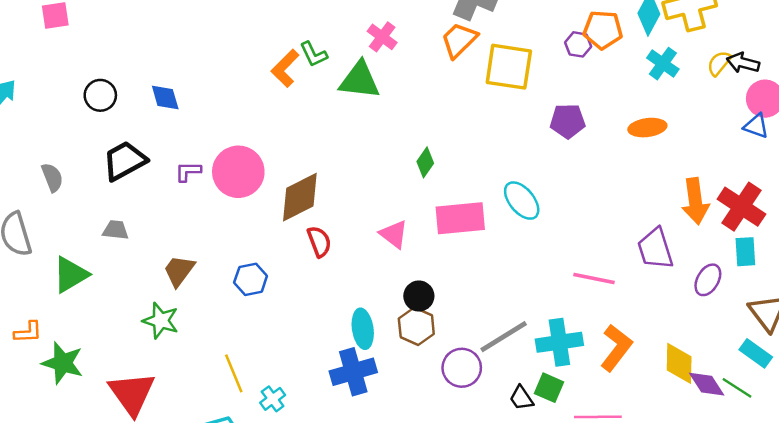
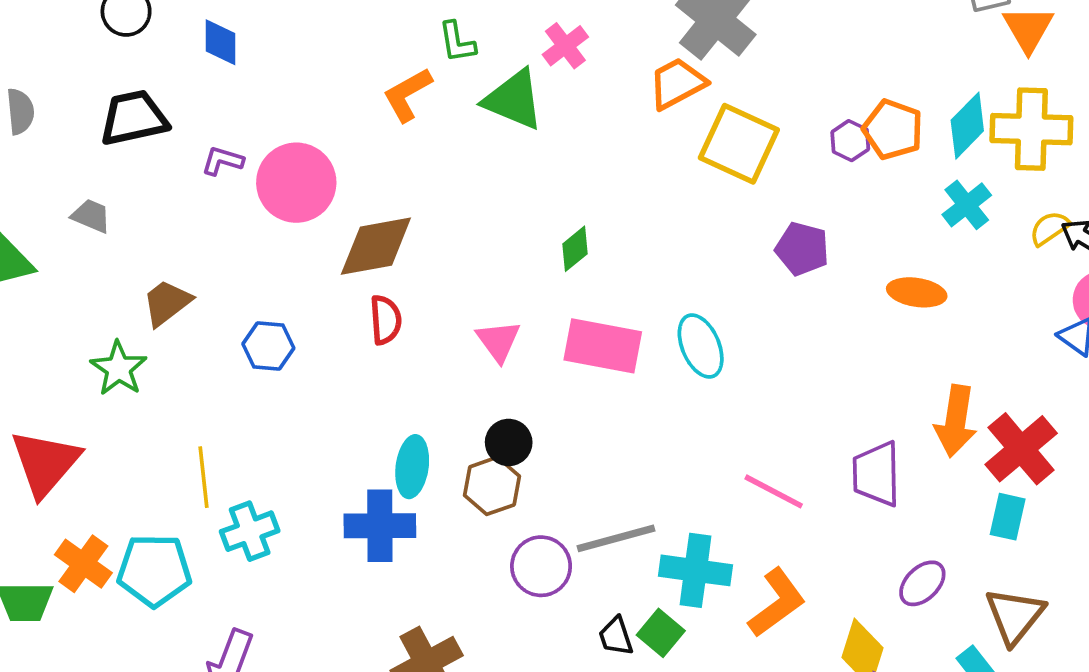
orange L-shape: (285, 68) -> (407, 95), moved
purple ellipse: (708, 280) -> (922, 583), moved
cyan cross: (273, 399) -> (250, 531), size x1.4

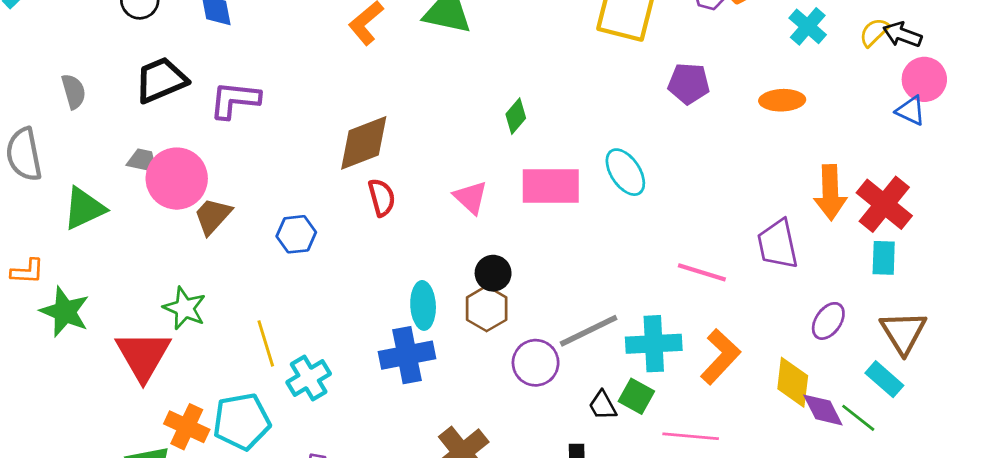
purple L-shape: (222, 161) -> (235, 100), size x1.6
pink circle: (296, 183) -> (177, 179), moved
green star: (119, 368) -> (185, 308), moved

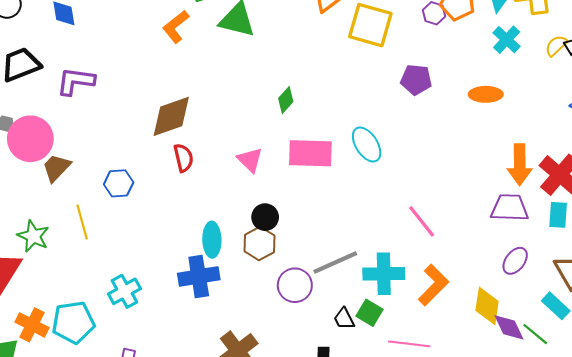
purple trapezoid: (778, 244) -> (510, 208), moved, turned 102
pink line: (702, 272) -> (422, 221), turned 33
yellow line: (266, 343) -> (82, 222), moved

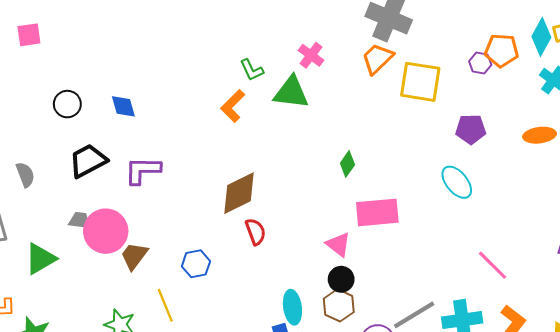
cyan ellipse: (367, 145) -> (457, 182), moved
pink triangle: (250, 160) -> (338, 244), moved

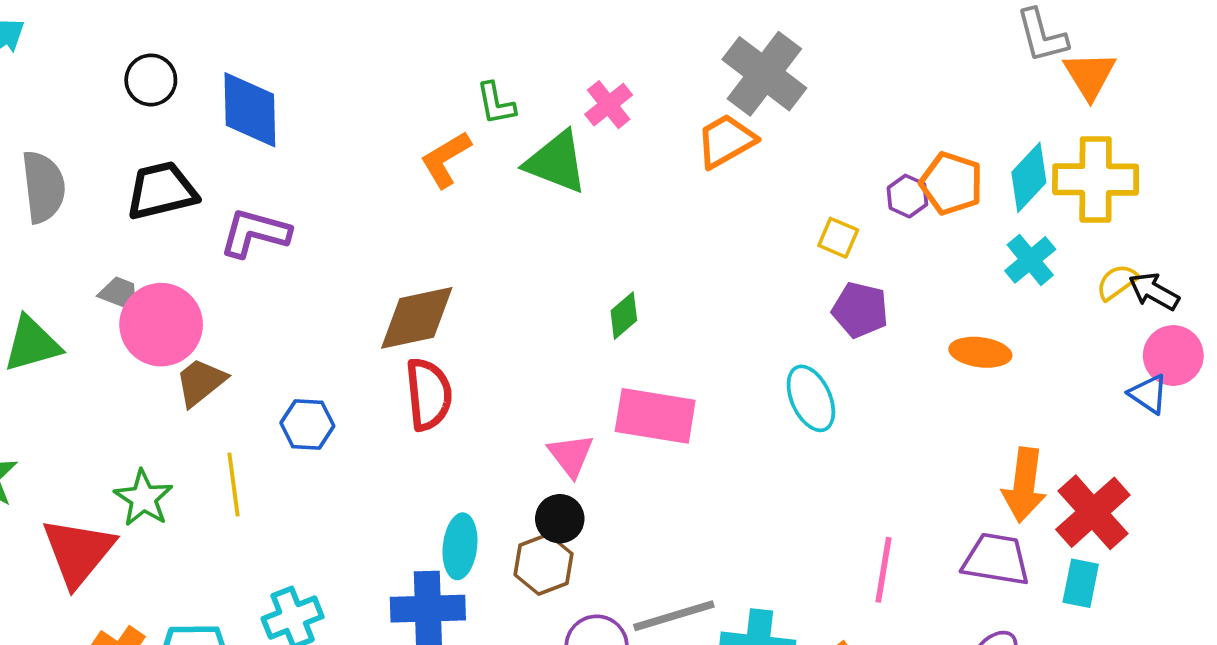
yellow square: (420, 82) -> (838, 238), moved, size x0.5
blue diamond: (123, 106) -> (250, 110), size x1.6
gray semicircle: (25, 175) -> (43, 187), size x1.5
red semicircle: (255, 232) -> (429, 394), size x1.4
pink line: (492, 265) -> (884, 570), moved, turned 40

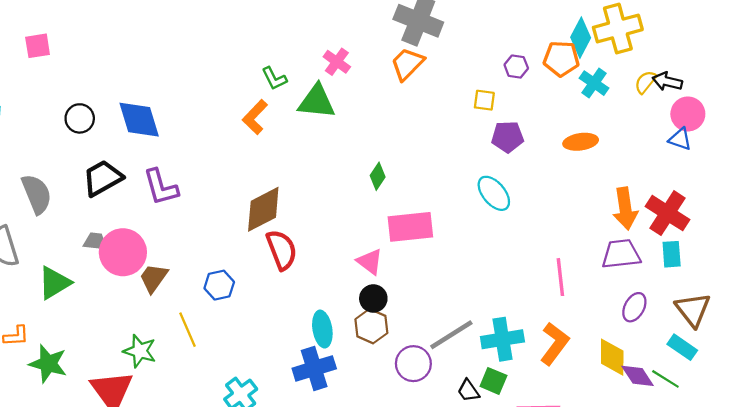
orange pentagon: (951, 183) -> (561, 59), moved
purple L-shape: (255, 233) -> (161, 187), turned -105

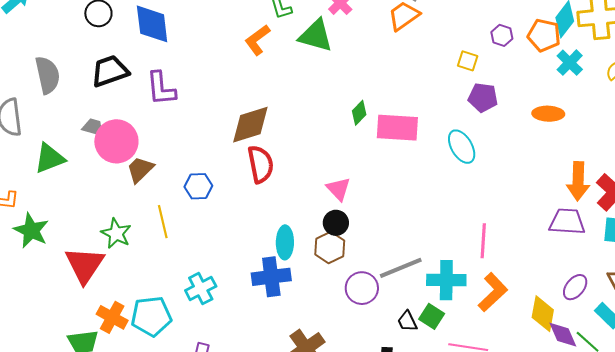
pink rectangle: (410, 227) -> (397, 128), moved
pink line: (560, 277) -> (483, 241), moved
purple ellipse: (634, 307) -> (575, 287), moved

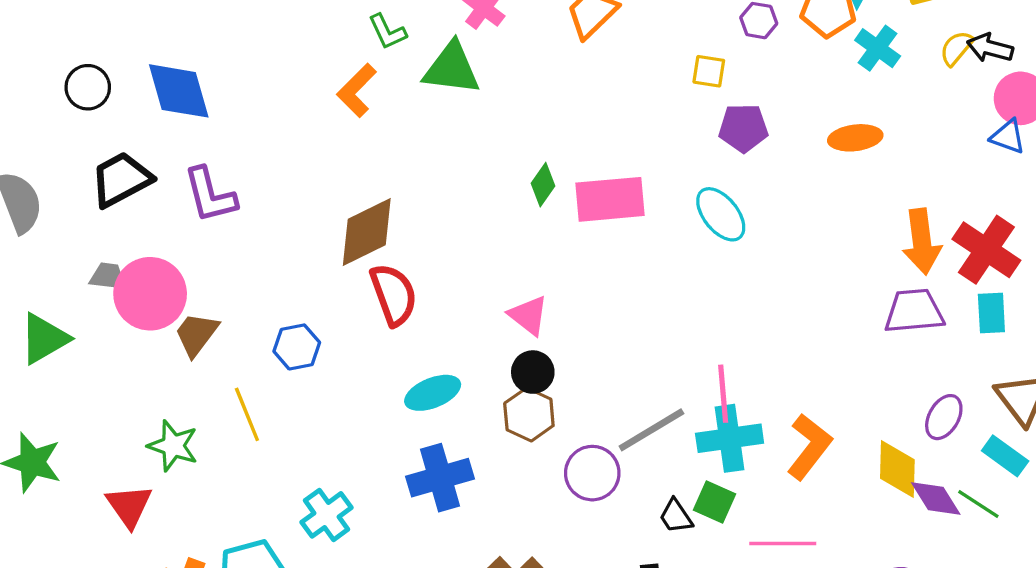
pink line: (483, 241) -> (723, 394), moved
cyan ellipse: (285, 242) -> (433, 393), moved, turned 76
red triangle: (85, 265) -> (129, 506), size x0.7

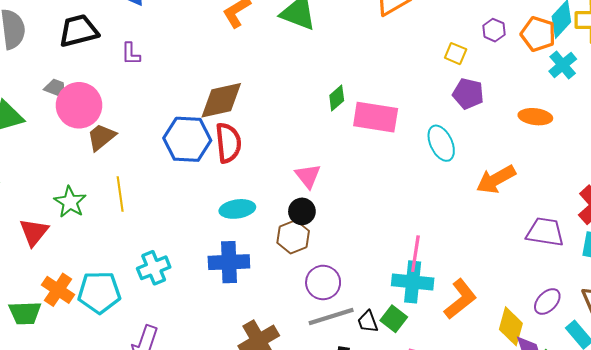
purple L-shape: (210, 195) -> (131, 54), size x0.6
orange arrow: (922, 242) -> (496, 179), moved, turned 54
blue hexagon: (297, 347) -> (187, 139), moved, size x1.6
gray line: (651, 430) -> (331, 317), moved

